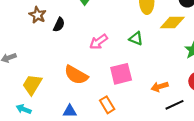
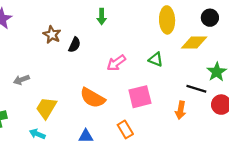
orange arrow: (160, 87) -> (181, 110), turned -63
black line: (175, 105) -> (196, 89), moved, turned 42

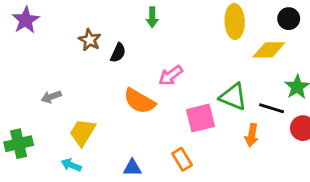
green triangle: (156, 59) -> (233, 97), moved, size x1.5
orange semicircle: (93, 98) -> (139, 101), moved

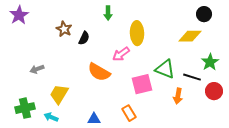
yellow ellipse: (235, 21) -> (137, 33), moved
green cross: (19, 144) -> (25, 108), moved

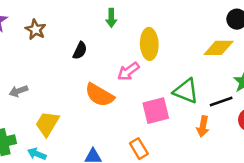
brown star: (64, 29) -> (35, 30), moved
black line: (192, 77) -> (221, 101), turned -36

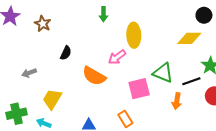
black semicircle: (80, 50) -> (66, 53), moved

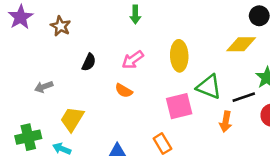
yellow ellipse: (134, 35) -> (179, 56), moved
pink arrow: (117, 57) -> (133, 60), moved
orange semicircle: (94, 76) -> (124, 91), size x0.6

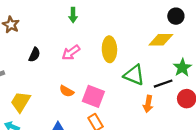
orange semicircle: (124, 91) -> (67, 91), moved
pink square: (179, 106) -> (93, 96), moved, turned 35

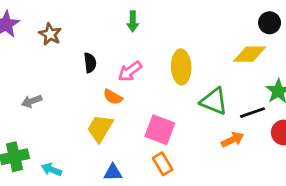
black semicircle: (34, 55) -> (90, 63), moved, turned -32
orange semicircle: (67, 91) -> (113, 97), moved
yellow trapezoid: (20, 102) -> (100, 128), moved
orange arrow: (148, 104) -> (232, 140), turned -126

